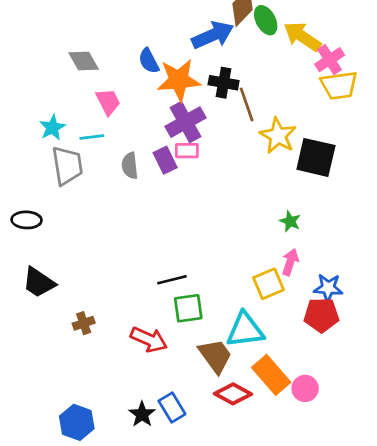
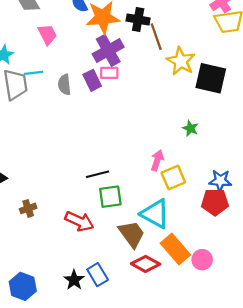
cyan line: (92, 137) -> (33, 73), moved
pink arrow: (290, 262) -> (157, 160), moved
cyan triangle: (245, 330) -> (155, 214), turned 36

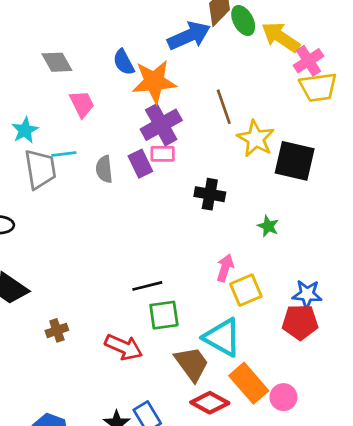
black cross: (138, 19) -> (210, 194), moved

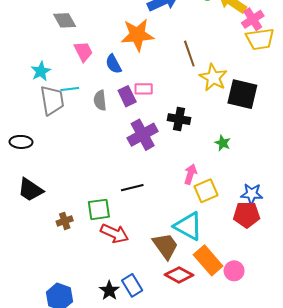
blue semicircle: (124, 62) -> (113, 64), moved
purple cross: (161, 125) -> (143, 135), moved
green square: (164, 315) -> (99, 209), moved

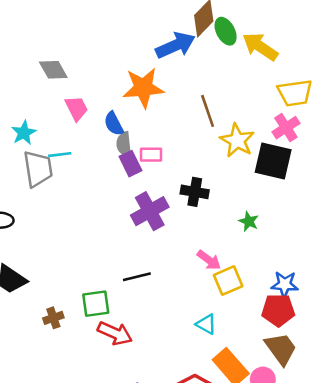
pink cross: (253, 19) -> (286, 128), moved
gray semicircle: (100, 100) -> (124, 144), moved
pink arrow: (190, 174) -> (209, 260), turned 108
cyan triangle: (188, 226) -> (206, 324), size x0.6
brown trapezoid: (165, 246) -> (281, 349), moved

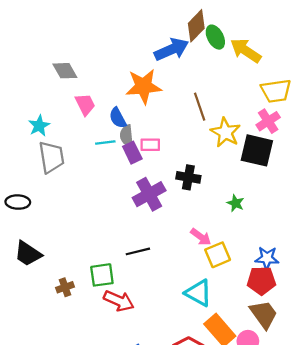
cyan line: (60, 155) -> (105, 143), moved
cyan triangle: (206, 324) -> (199, 293), size x1.5

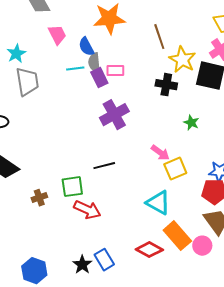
black cross: (188, 177) -> (166, 85), moved

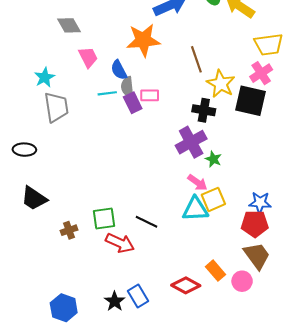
purple cross: (114, 115) -> (191, 142), moved
green star: (191, 123) -> (213, 159), moved
black line: (104, 166) -> (146, 222), moved, turned 40
cyan triangle: (158, 203) -> (195, 209), moved, turned -32
orange rectangle: (177, 236) -> (215, 271), size x0.7

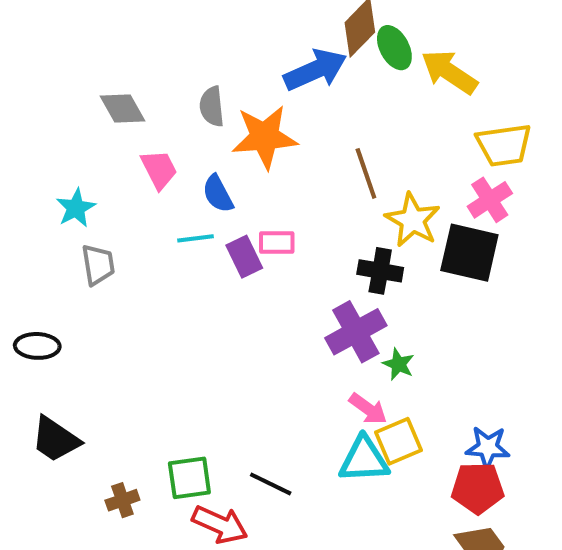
gray semicircle: (127, 87) -> (212, 106), moved
gray trapezoid: (56, 107) -> (98, 265), size x0.7

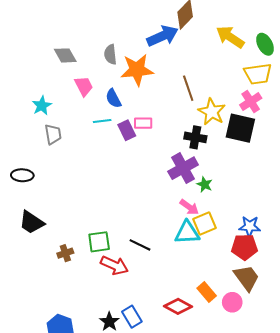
green ellipse: (394, 48) -> (265, 44), moved

